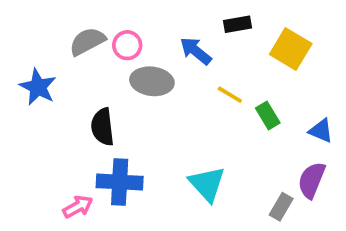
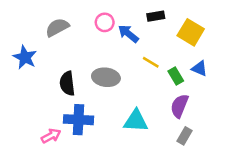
pink circle: (127, 45) -> (105, 22), moved
gray ellipse: (152, 81) -> (106, 77), moved
blue triangle: (321, 131) -> (199, 69), moved
purple semicircle: (312, 180) -> (179, 106), moved
cyan triangle: (207, 184) -> (136, 121), turned -45

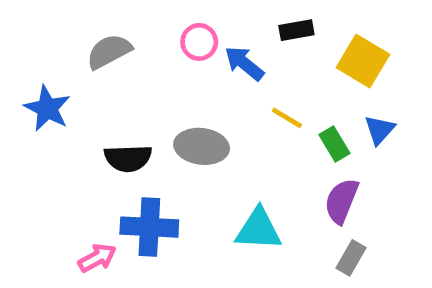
blue triangle: (199, 69) -> (379, 130), turned 49
black semicircle: (67, 83) -> (128, 158), turned -85

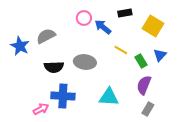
gray semicircle: (109, 51) -> (46, 36), moved

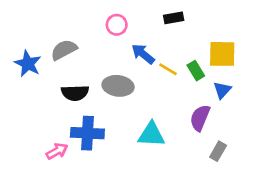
yellow square: (153, 26) -> (222, 54), moved, turned -30
blue arrow: (103, 27) -> (143, 54), moved
blue triangle: (160, 55) -> (222, 90), moved
green rectangle: (141, 61) -> (196, 71), moved
gray rectangle: (148, 109) -> (218, 151), moved

